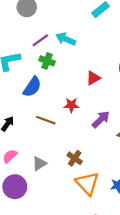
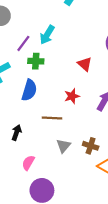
cyan arrow: (66, 39) -> (47, 35), turned -66
red triangle: (93, 78) -> (85, 64), turned -32
gray triangle: (39, 164) -> (63, 146), moved

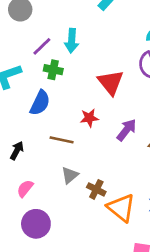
cyan arrow: (47, 35) -> (72, 41), turned -36
red triangle: (85, 64) -> (111, 82), size x1.5
brown cross: (91, 146) -> (96, 189), moved

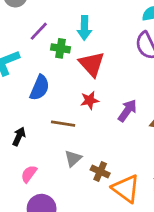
cyan arrow: (72, 41) -> (84, 28), moved
green cross: (53, 70) -> (61, 48), moved
red triangle: (111, 82) -> (92, 64), moved

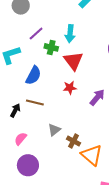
brown line: (63, 124) -> (35, 103), moved

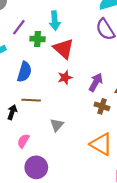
brown cross: (74, 141) -> (102, 106), moved

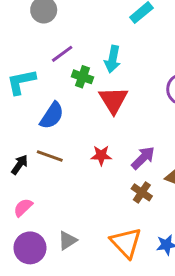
red star: (65, 78) -> (101, 155), moved
gray triangle: (57, 125) -> (67, 240), moved

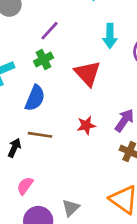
purple line: (62, 54) -> (50, 31), moved
cyan arrow: (113, 59) -> (110, 36), moved
green cross: (82, 77) -> (44, 60), moved, turned -36

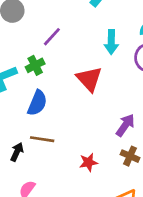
green cross: (44, 60) -> (35, 65), moved
red star: (86, 125) -> (88, 162), moved

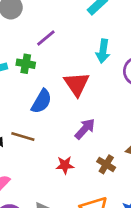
green cross: (35, 65) -> (26, 64), turned 30
blue semicircle: (37, 103) -> (41, 101), moved
purple arrow: (125, 125) -> (85, 129), moved

